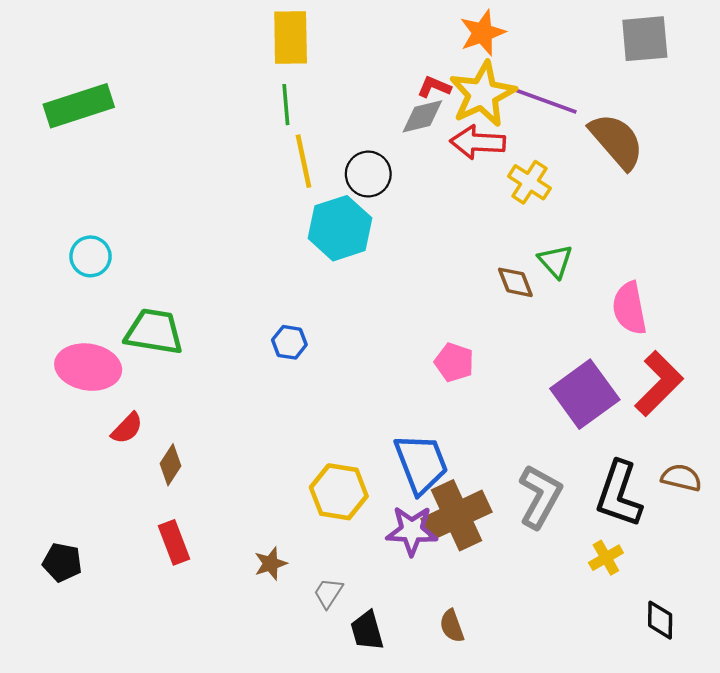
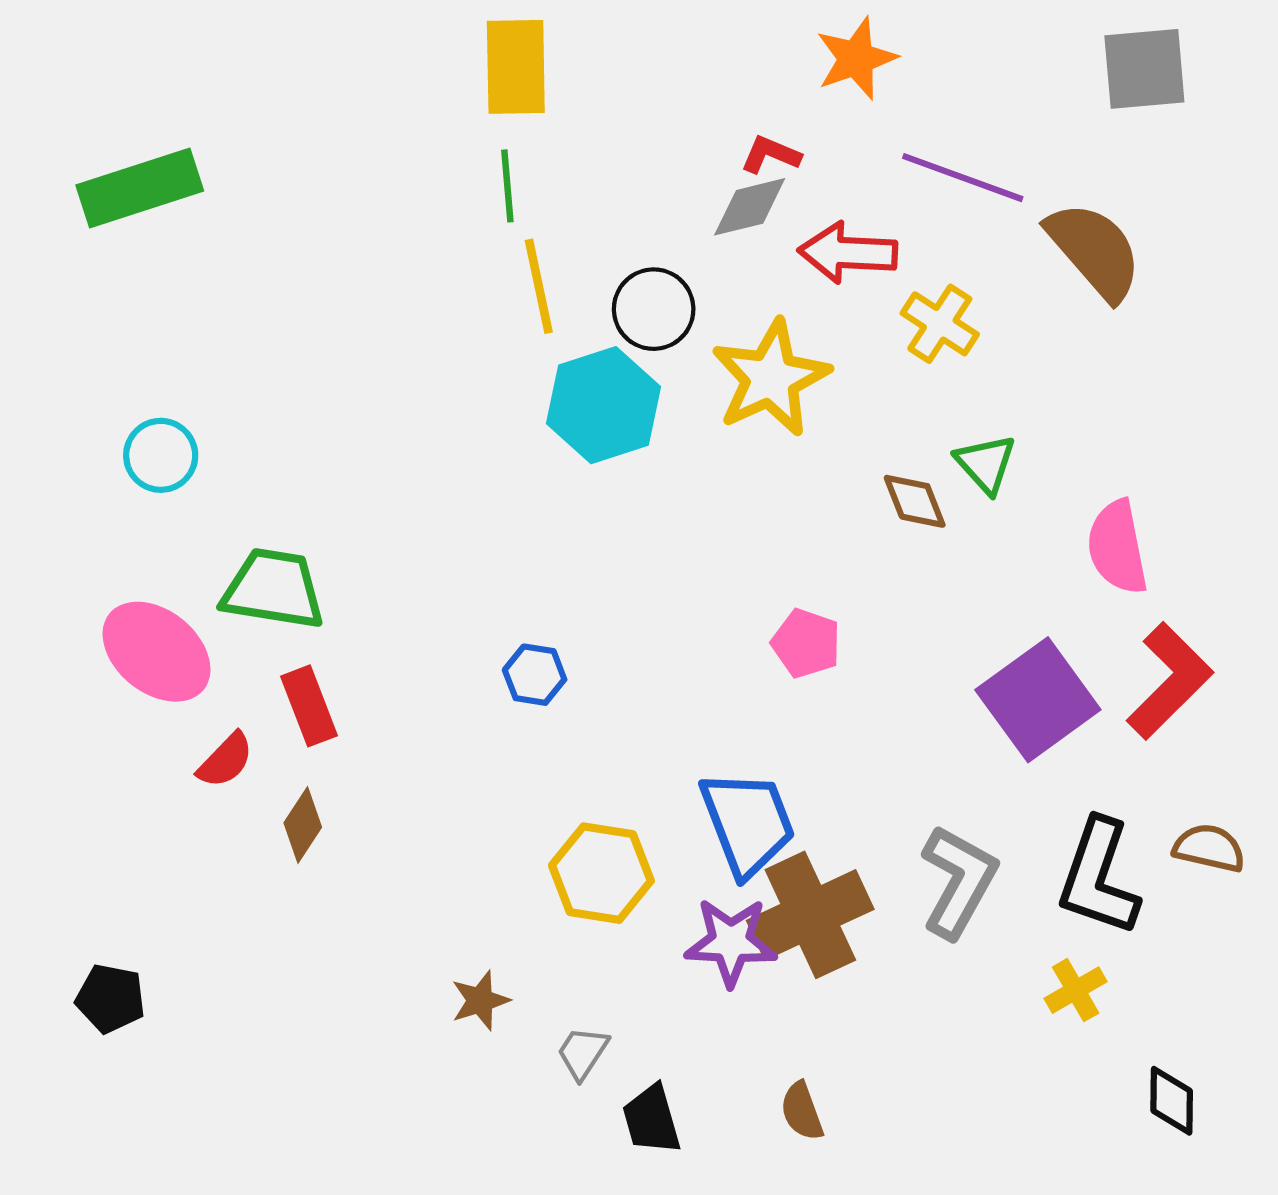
yellow star: (482, 94) -> (771, 378), moved
blue hexagon: (289, 342) -> (535, 675), moved
pink ellipse: (88, 367) -> (157, 652), turned 30
red rectangle: (174, 542) -> (309, 706), moved

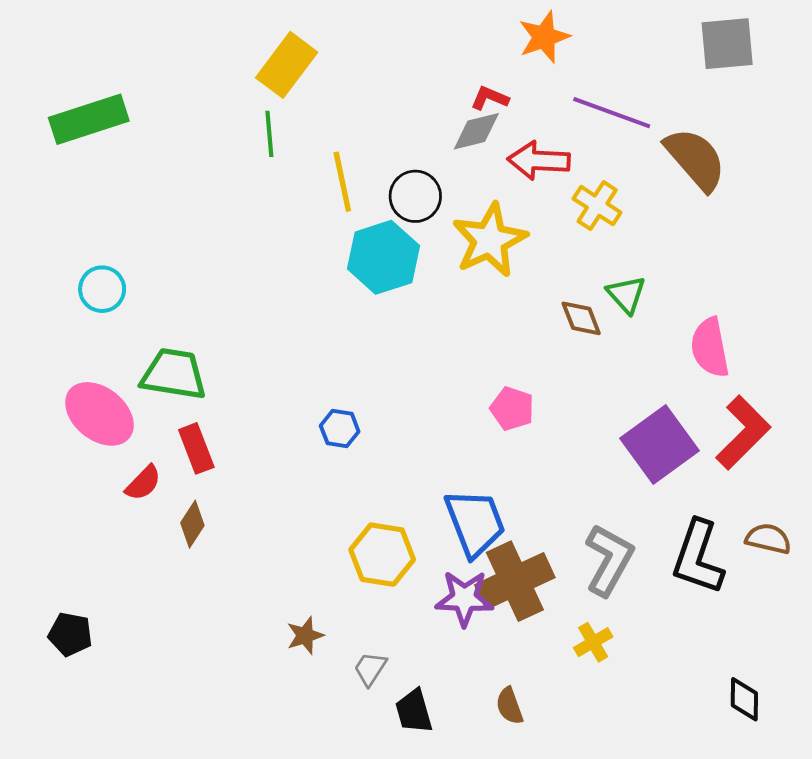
yellow rectangle: (516, 67) -> (287, 65), moved, turned 38
green line: (507, 186) -> (269, 134), moved
yellow cross: (1076, 990) -> (593, 642), moved

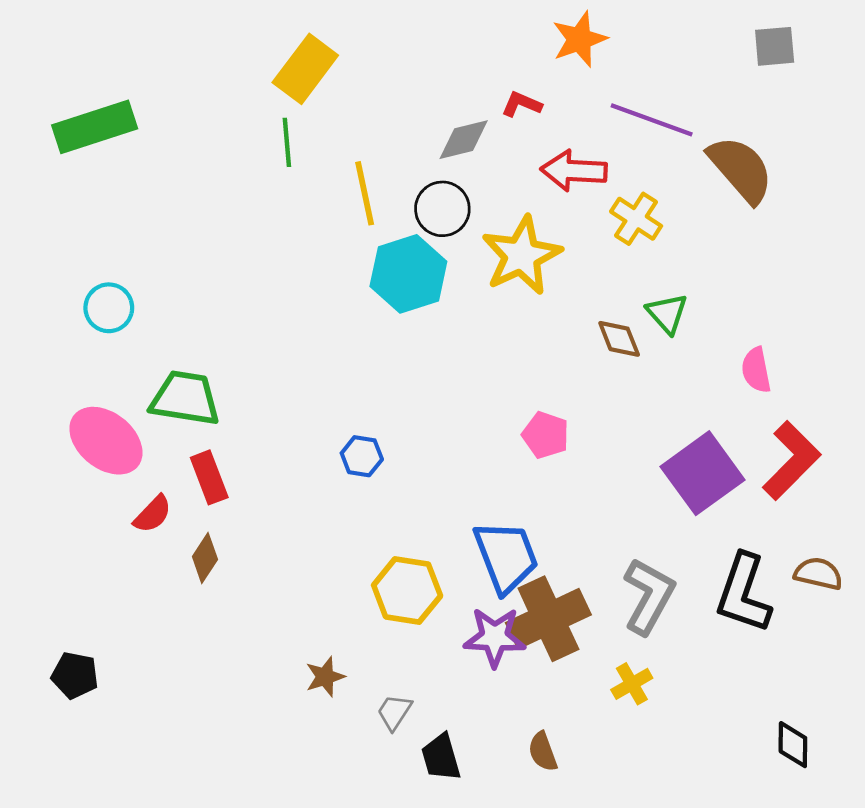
gray square: (727, 44) -> (775, 46), size x0.7
gray diamond: (476, 131) -> (464, 140), moved
pink semicircle: (710, 348) -> (756, 370), size x0.7

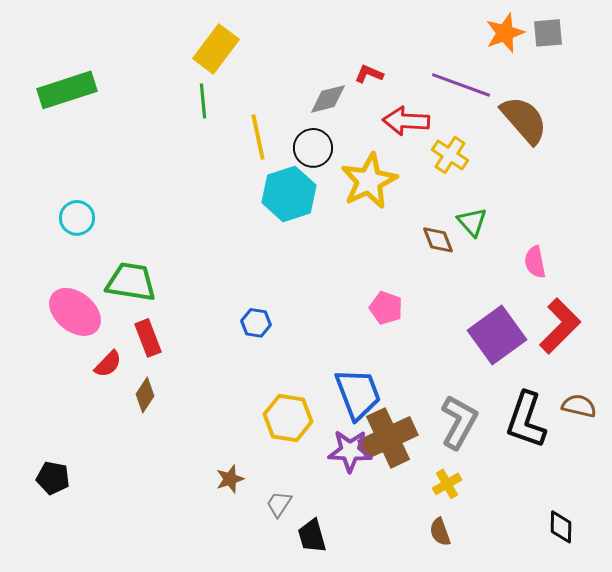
orange star: (580, 39) -> (505, 33), moved
brown semicircle: (543, 752) -> (440, 532), moved

